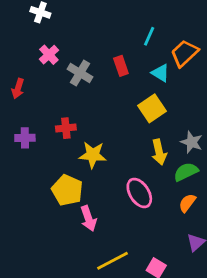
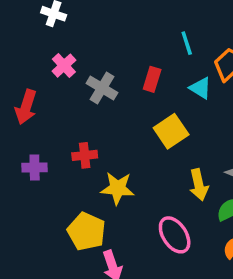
cyan line: (149, 36) -> (187, 43), turned -42
red rectangle: (121, 66) -> (152, 79), turned 36
red arrow: (18, 89) -> (26, 107), size x1.4
yellow square: (152, 108) -> (171, 131), moved

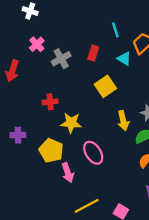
gray cross: (102, 88) -> (61, 59), turned 30
purple cross: (35, 167) -> (18, 135), moved
pink ellipse: (175, 235) -> (93, 153), moved

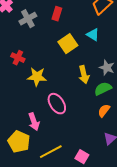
cyan triangle: (124, 59) -> (93, 35), moved
red cross: (50, 102) -> (18, 58), turned 32
yellow pentagon: (51, 151) -> (19, 142), moved

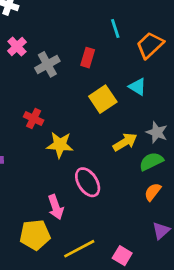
yellow arrow: (84, 75) -> (125, 142), turned -108
yellow pentagon: (19, 142) -> (35, 235), turned -30

